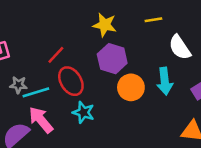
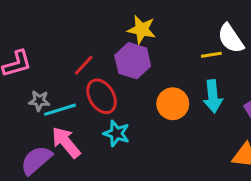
yellow line: (153, 20) -> (211, 55), moved
white semicircle: (180, 47) -> (231, 38), moved
purple hexagon: (112, 59) -> (133, 61), moved

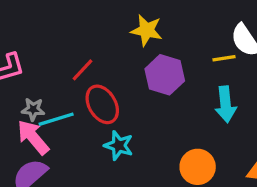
purple hexagon: (133, 61) -> (165, 75), moved
orange circle: (173, 104) -> (198, 167), moved
pink arrow: (66, 142) -> (33, 137), moved

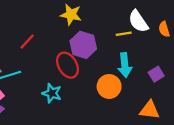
red ellipse: (102, 104) -> (68, 65), moved
orange circle: (198, 167) -> (109, 86), moved

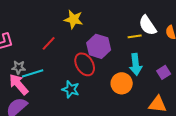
yellow star: (71, 15) -> (74, 19), moved

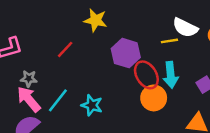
white semicircle: (148, 25) -> (185, 28), turned -30
red ellipse: (85, 64) -> (146, 75), moved
cyan line: (33, 73) -> (58, 100), moved, turned -35

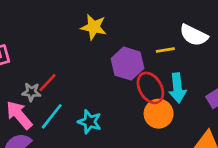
yellow line: (169, 41) -> (165, 50), moved
red line: (65, 49) -> (48, 83), moved
gray star: (29, 79) -> (31, 92), moved

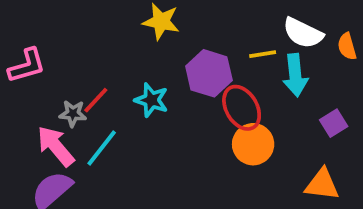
cyan arrow: (177, 88) -> (295, 75), moved
cyan star: (90, 122) -> (151, 100), moved

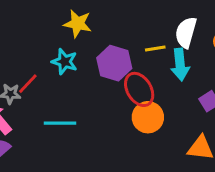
white semicircle: (303, 33) -> (186, 32), turned 80
cyan star: (151, 100) -> (64, 62), moved
cyan line: (102, 148) -> (60, 123), moved, turned 52

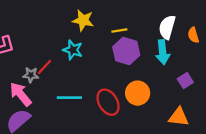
yellow line: (155, 48) -> (119, 31), moved
purple hexagon: (114, 63) -> (126, 51), moved
red ellipse: (139, 89) -> (108, 102), moved

